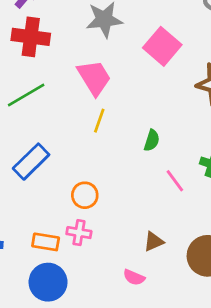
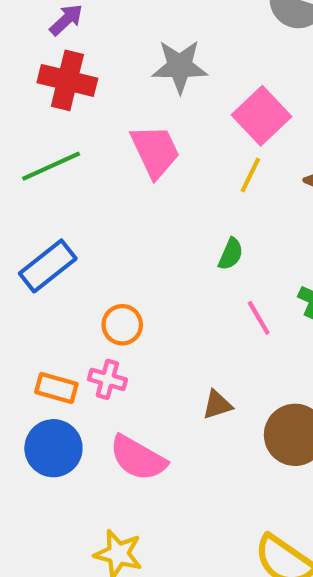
yellow line: (99, 121) -> (250, 175), moved
pink semicircle: (134, 277) -> (138, 458), moved, size x1.8

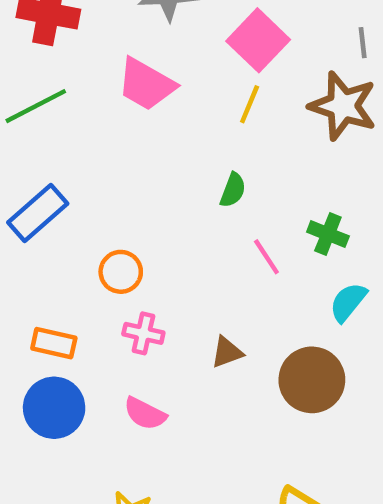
pink trapezoid: (155, 151) -> (146, 84), turned 148
pink cross: (107, 379) -> (143, 333), moved
pink semicircle: (138, 458) -> (145, 414), size x0.7

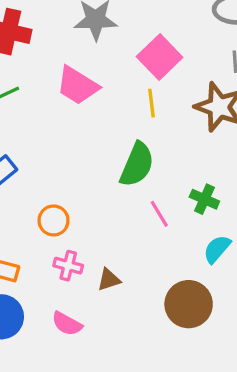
yellow line: (250, 104) -> (152, 103), turned -32
green semicircle: (233, 190) -> (137, 165), size x1.8
brown triangle: (227, 352) -> (109, 280), moved

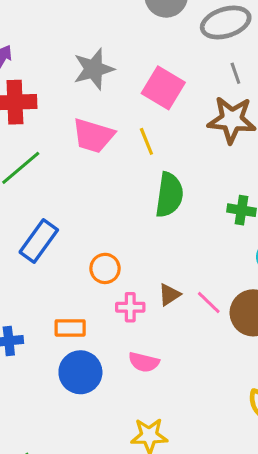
yellow line: (152, 103) -> (146, 141), moved
pink line: (159, 214) -> (209, 303), moved
brown triangle: (109, 280) -> (169, 295), moved

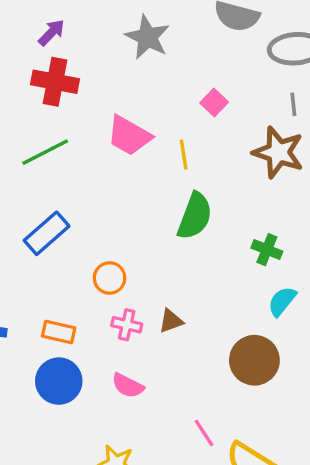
gray star: (94, 69) -> (147, 37), moved, turned 30
pink square: (163, 88) -> (214, 102), size x0.6
pink line: (209, 303) -> (204, 433), moved

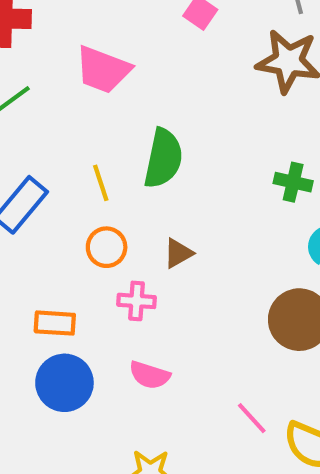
yellow line: (184, 155) -> (101, 183), moved
green semicircle: (195, 216) -> (163, 158), moved
brown triangle: (171, 321) -> (178, 253), moved

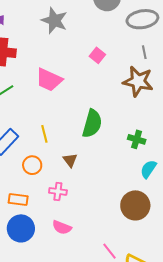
green semicircle: (163, 158) -> (92, 124), moved
orange circle: (107, 247) -> (32, 165), moved
brown triangle: (178, 253) -> (70, 160), moved, turned -42

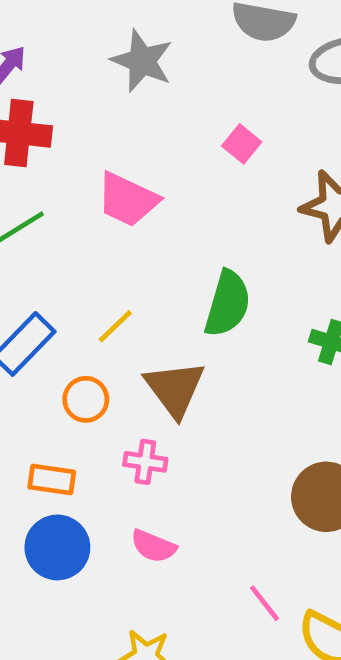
yellow line: (44, 134) -> (115, 326), turned 60
brown triangle: (70, 160) -> (175, 389), size x1.8

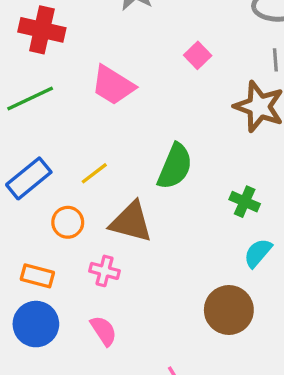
brown triangle: (175, 389) -> (131, 222), turned -45
pink semicircle: (153, 546) -> (104, 331), turned -152

